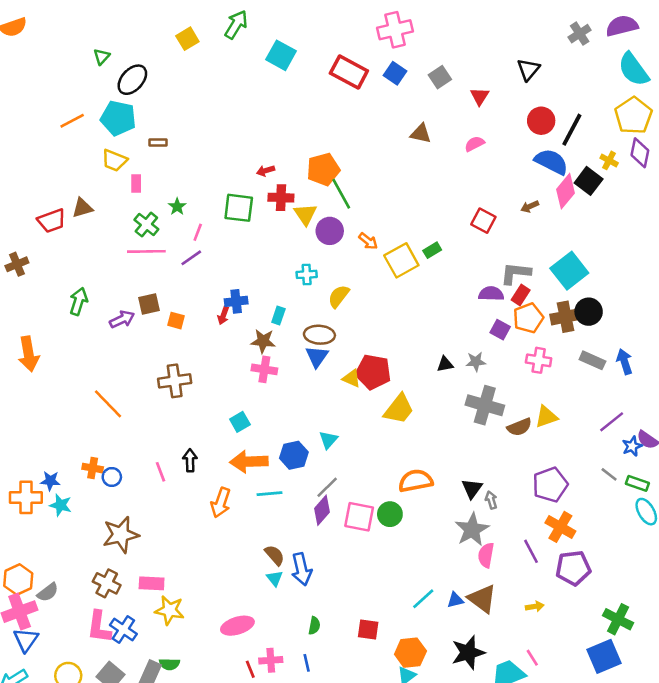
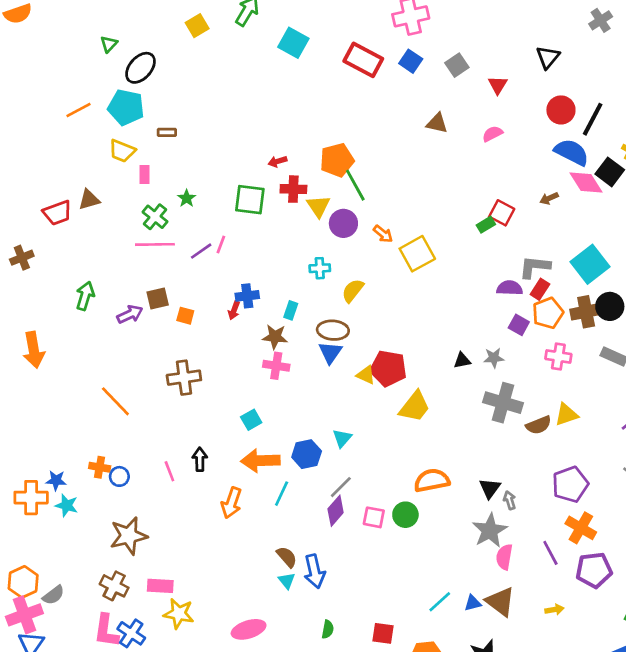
pink diamond: (566, 191) -> (586, 182), turned -72
pink line: (198, 232) -> (221, 244), moved
green rectangle: (432, 250) -> (486, 225), moved
cyan line: (269, 494) -> (282, 494), turned -60
pink square: (359, 517) -> (374, 517), size x0.7

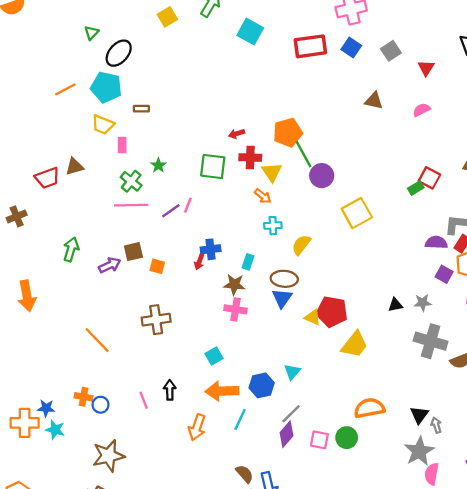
red rectangle: (363, 60) -> (310, 46), turned -36
purple circle: (343, 223) -> (322, 176), moved
orange arrow: (383, 234) -> (263, 196), moved

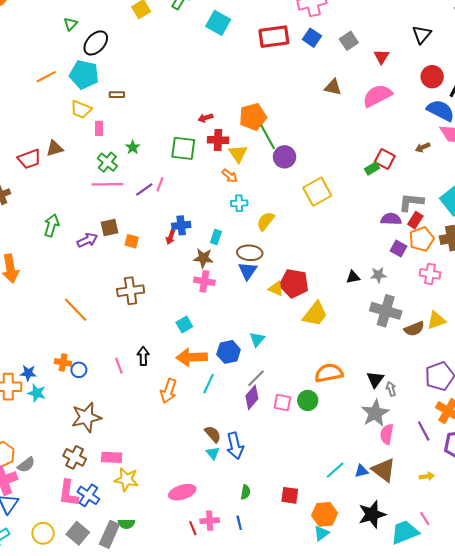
pink semicircle: (421, 110) -> (377, 96), size x1.8

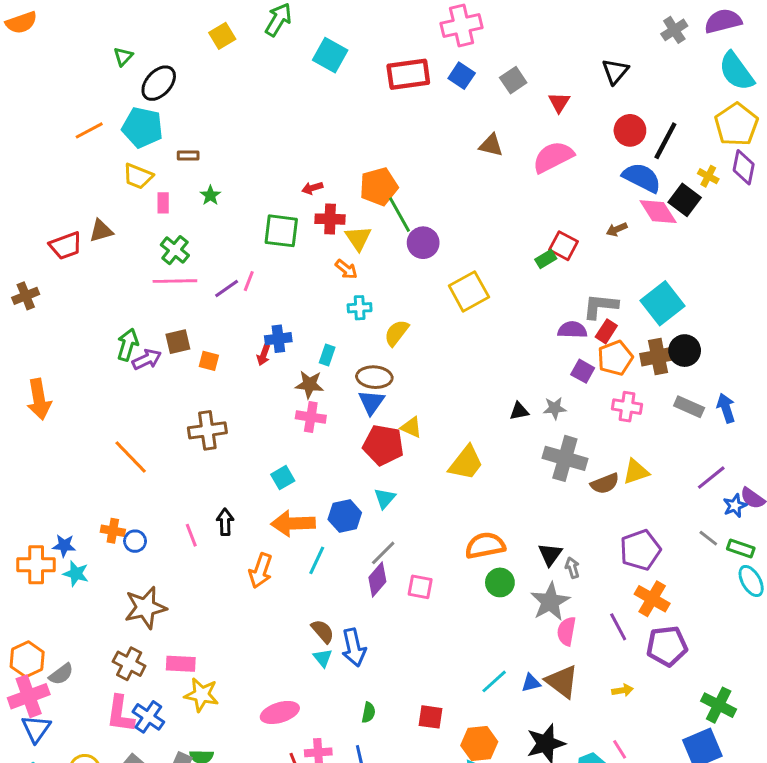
green star: (133, 147) -> (210, 195), moved
green arrow: (51, 225) -> (128, 345), moved
red pentagon: (294, 283) -> (383, 445), moved
green circle: (308, 400) -> (500, 582), moved

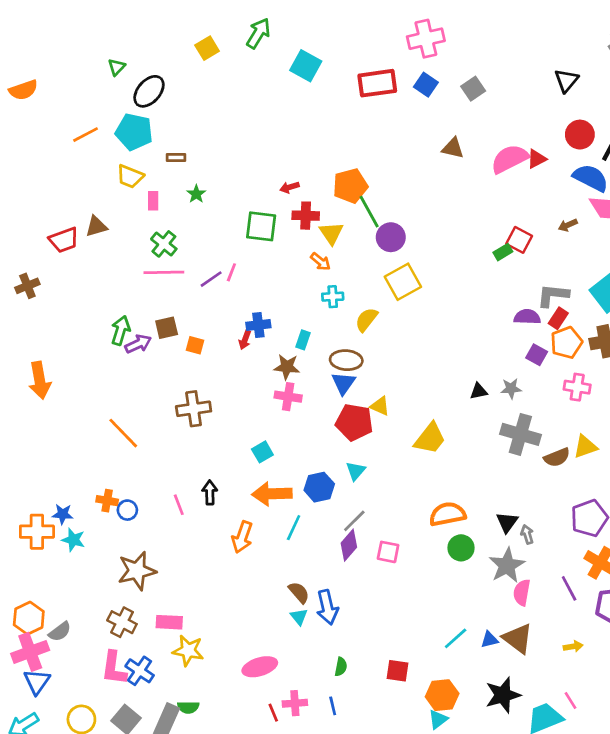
orange semicircle: (21, 23) -> (23, 90), moved
red triangle: (559, 102) -> (537, 159), moved, turned 30
yellow square: (469, 291) -> (403, 282), moved

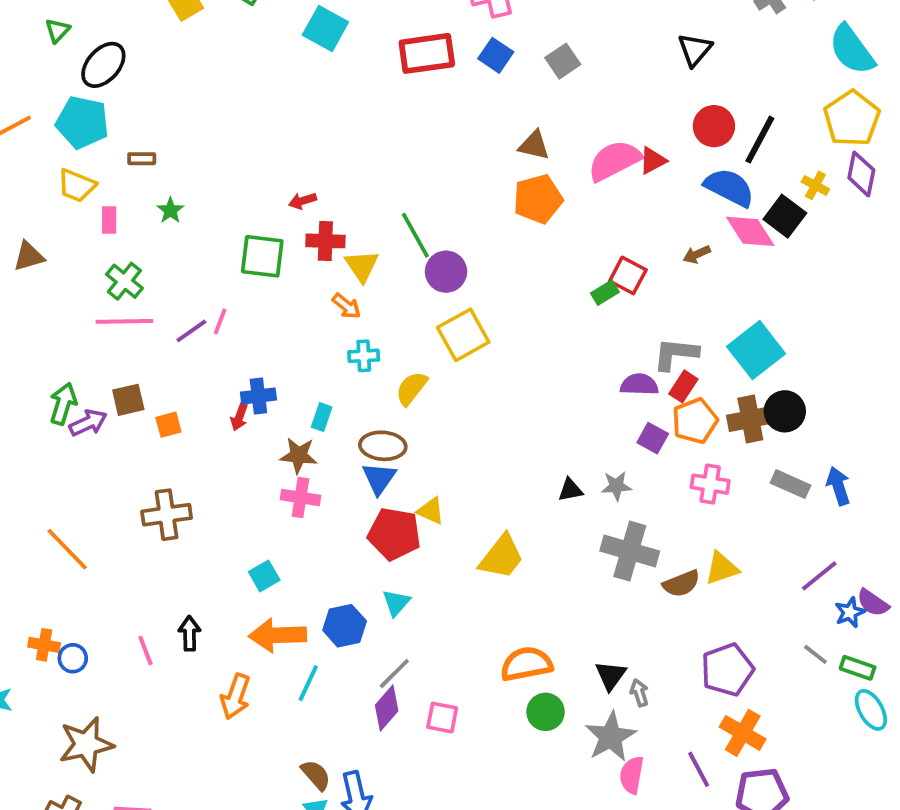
orange pentagon: (350, 186) -> (538, 199), moved
orange square: (195, 345) -> (168, 425), turned -30

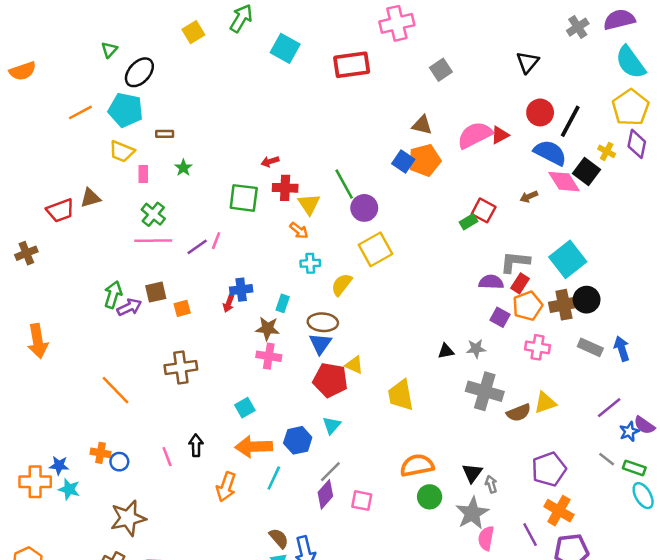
blue square: (496, 55) -> (403, 161), moved
yellow trapezoid: (502, 557) -> (401, 395), turned 132

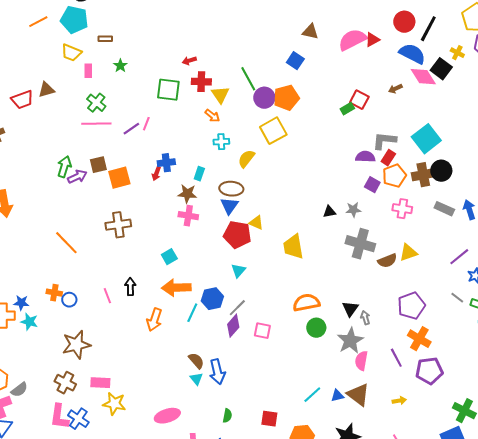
orange pentagon: (425, 160) -> (286, 98), moved
orange square: (182, 308) -> (119, 178), size x1.6
blue hexagon: (298, 440) -> (212, 299), moved

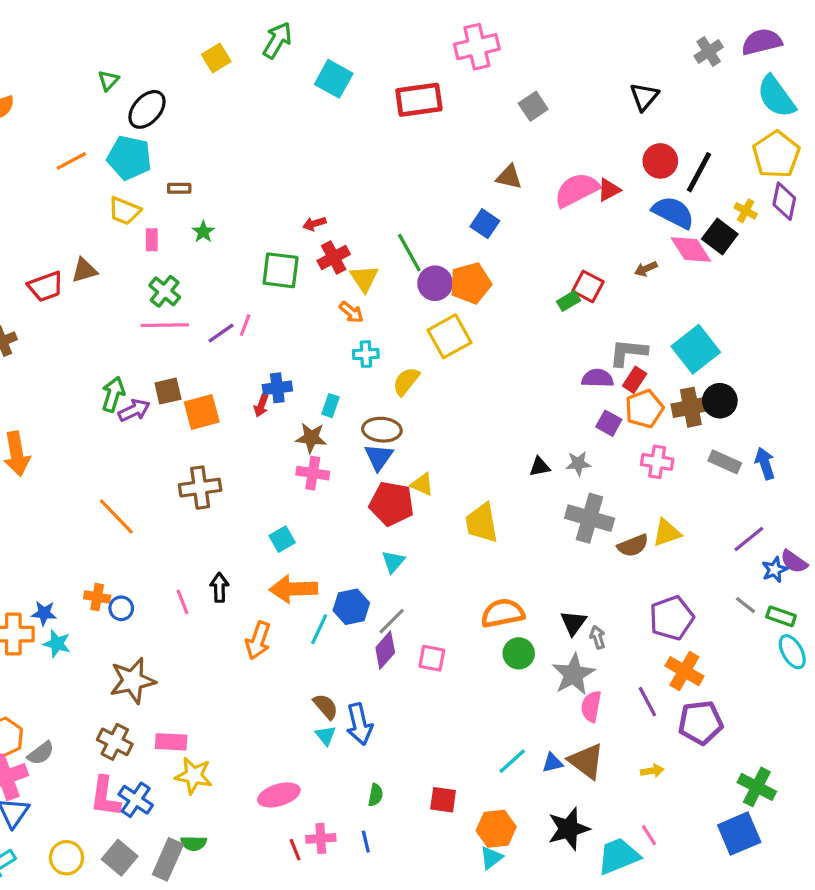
red cross: (201, 82) -> (334, 257), turned -30

